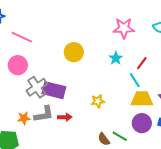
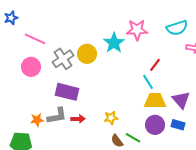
cyan star: (116, 58) -> (114, 43), moved, size x1.5
gray cross: (37, 87) -> (63, 59), moved
yellow star: (98, 101) -> (111, 118), moved

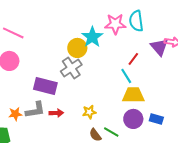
cyan semicircle: (177, 28) -> (136, 21), moved, turned 100
yellow circle: (87, 54) -> (77, 48), moved
gray cross: (63, 59) -> (71, 68), moved
purple triangle: (181, 100) -> (159, 47), moved

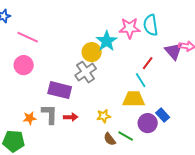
yellow trapezoid: (133, 95) -> (134, 99), moved
gray L-shape: (35, 110) -> (50, 114), turned -80
blue rectangle: (156, 119) -> (163, 115), moved, turned 32

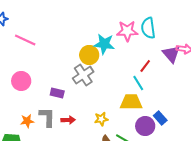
cyan star: (107, 41) -> (104, 44), turned -30
pink circle: (24, 65) -> (21, 81), moved
purple rectangle: (60, 90) -> (57, 93), size x0.6

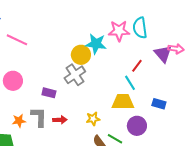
blue rectangle: (160, 118) -> (159, 104), moved, turned -32

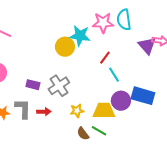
red line: (137, 66) -> (105, 58), moved
gray cross: (75, 75) -> (59, 86), moved
yellow trapezoid: (123, 102) -> (104, 111), moved
blue rectangle: (159, 104) -> (143, 96), size x1.6
purple circle: (137, 126) -> (121, 101), moved

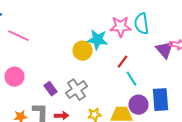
purple rectangle: (33, 85) -> (50, 89), turned 40
blue rectangle: (143, 96) -> (160, 100), turned 70

